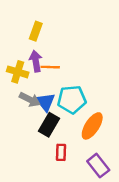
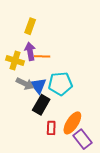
orange ellipse: (92, 126) -> (72, 123), moved

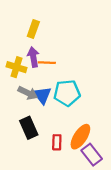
black rectangle: (41, 105) -> (29, 128), moved, turned -54

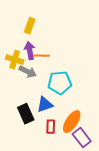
gray arrow: (28, 93) -> (28, 72), moved
blue triangle: (42, 95) -> (45, 105), moved, turned 48

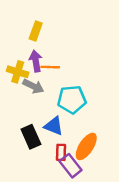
blue triangle: (45, 105) -> (54, 126), turned 42
purple rectangle: (82, 138) -> (71, 166), moved

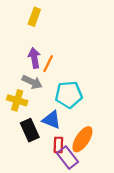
yellow rectangle: (36, 31) -> (34, 17), moved
orange line: (50, 67) -> (48, 64), turned -66
yellow cross: (18, 72) -> (17, 100), moved

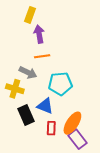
purple arrow: (34, 58) -> (39, 34), moved
orange line: (48, 64) -> (42, 56), turned 56
purple rectangle: (68, 158) -> (77, 139), moved

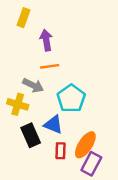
yellow rectangle: (30, 15) -> (24, 18), moved
cyan pentagon: (60, 84) -> (71, 98), turned -30
purple rectangle: (77, 139) -> (91, 164), turned 66

